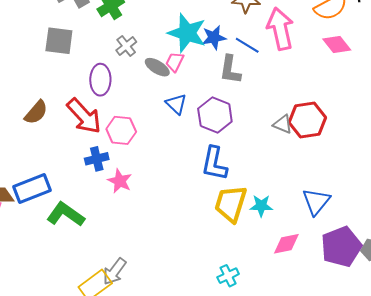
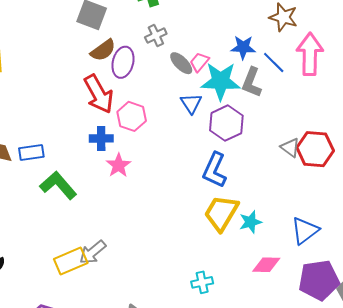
cyan star: (187, 33) -> (221, 81), moved, turned -30
brown semicircle: (36, 112) -> (103, 50), moved
blue rectangle: (32, 189) -> (31, 152), size x0.7
cyan star: (261, 206) -> (250, 222), turned -30

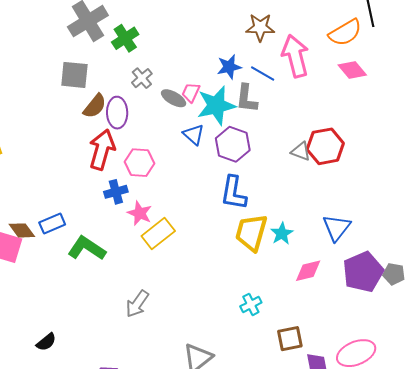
red arrow: (99, 94) -> (102, 150), turned -120
yellow rectangle: (71, 261) -> (158, 234), moved

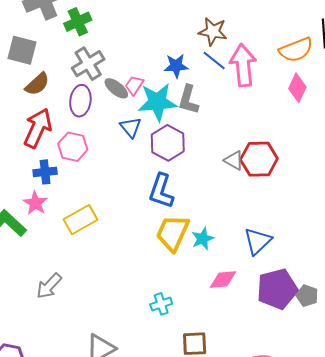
pink diamond: (352, 70) -> (297, 88), turned 56
blue line: (263, 74) -> (214, 60), moved
gray cross: (142, 78) -> (88, 64), size x1.5
purple ellipse: (117, 113) -> (80, 101), moved
pink star: (140, 213) -> (35, 203), moved

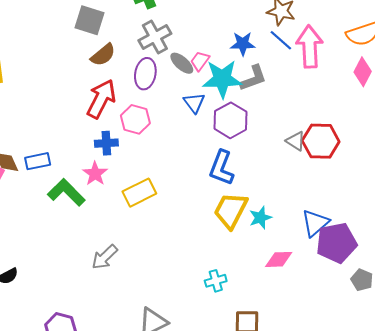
gray L-shape: (188, 100) -> (253, 78), turned -128
purple pentagon: (277, 289) -> (336, 243), moved

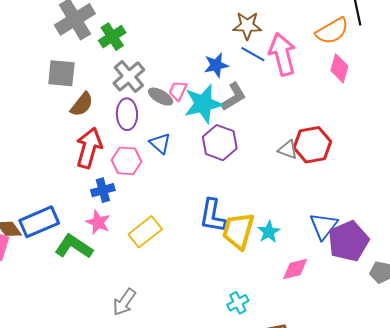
blue triangle: (194, 103) -> (160, 143), moved
blue rectangle: (38, 161) -> (39, 222), size x1.5
blue L-shape: (221, 168) -> (212, 216), moved

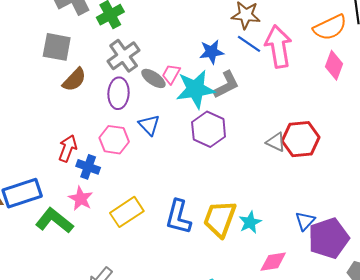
red arrow: (89, 148) -> (68, 148), moved, size x0.7
blue cross: (103, 190) -> (88, 167), turned 30
blue L-shape: (212, 216) -> (178, 217), moved
blue triangle: (324, 226) -> (305, 221), size x0.7

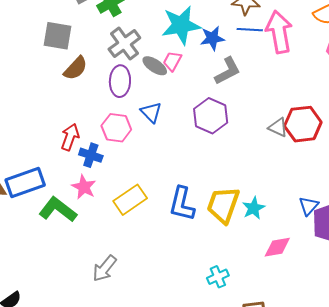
blue line: (249, 44) -> (250, 30), turned -30
cyan star: (195, 89) -> (181, 25), moved

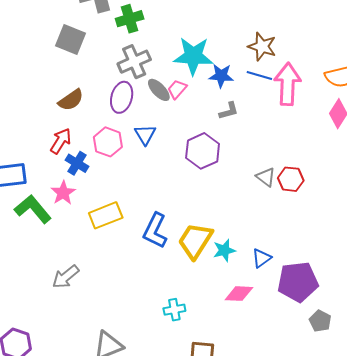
brown semicircle: (76, 68) -> (71, 100), moved
gray L-shape: (228, 71) -> (229, 111), size x0.7
red hexagon: (303, 124) -> (291, 179), size x0.7
blue triangle: (309, 206) -> (262, 258), moved

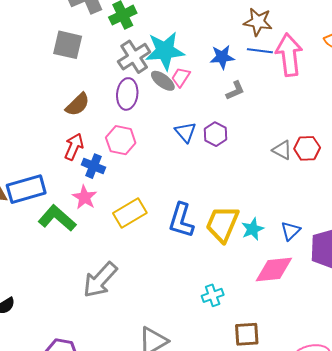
cyan star: (193, 56) -> (165, 51), moved
blue triangle: (145, 135) -> (185, 132), moved
purple hexagon: (203, 151) -> (216, 134), size x0.7
gray arrow: (66, 277) -> (100, 280), size x1.4
pink diamond: (239, 294) -> (274, 269), size x1.4

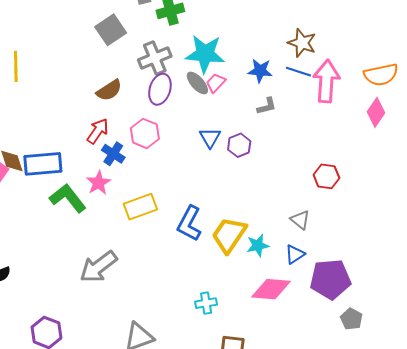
gray square: (68, 45) -> (111, 30), turned 32
gray cross: (134, 57) -> (155, 58), moved
gray triangle: (282, 150) -> (300, 220), moved

